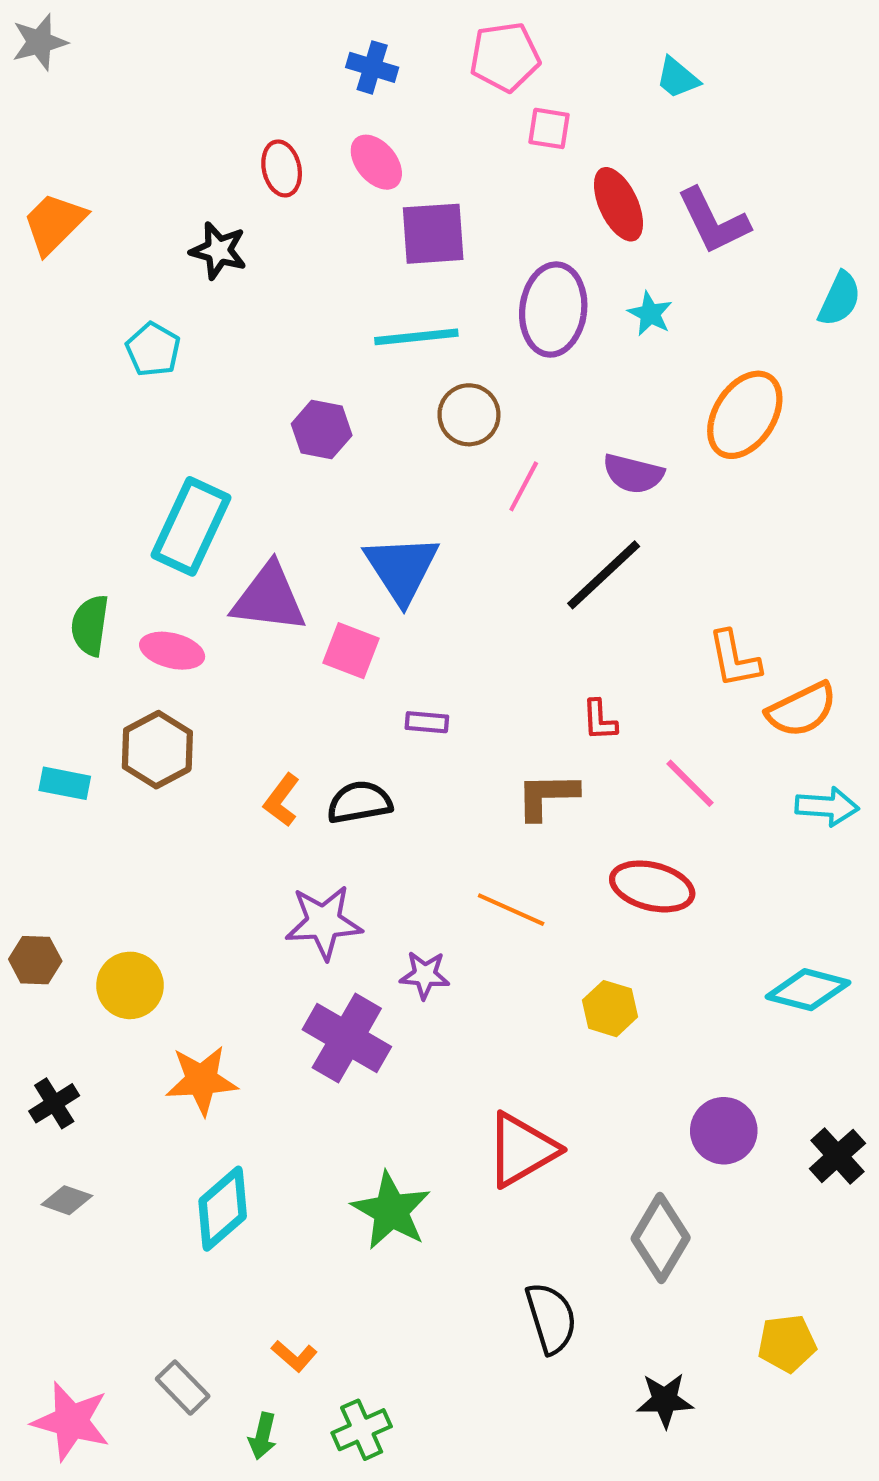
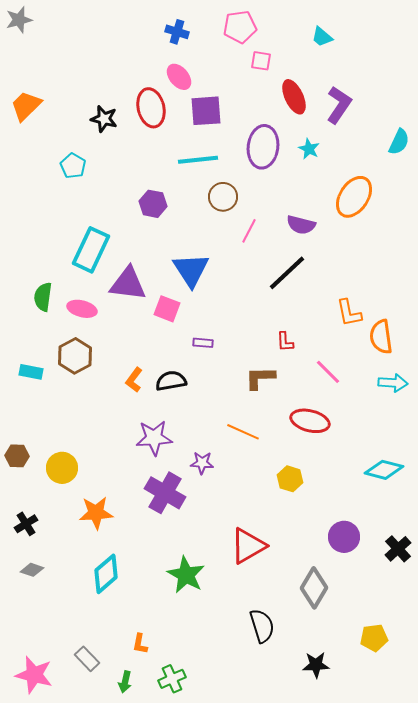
red ellipse: (282, 168) -> (151, 108), moved, size x1.5
purple L-shape: (713, 221) -> (339, 105), turned -120
orange semicircle: (802, 710) -> (381, 337), turned 108
orange L-shape: (294, 1356) -> (140, 644), turned 60

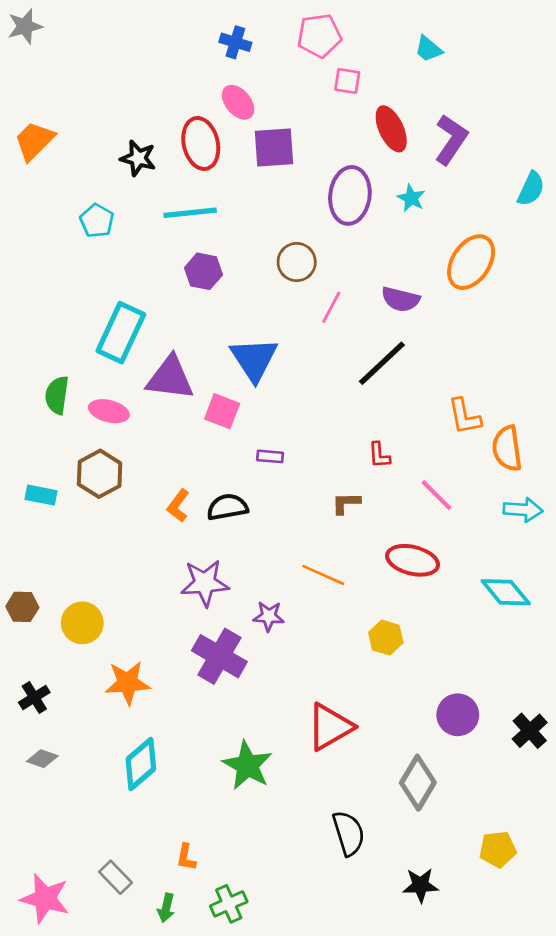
cyan line: (198, 160) -> (190, 213), moved
brown L-shape: (260, 378) -> (346, 503), size x0.7
cyan diamond: (384, 470) -> (506, 592), moved, turned 36

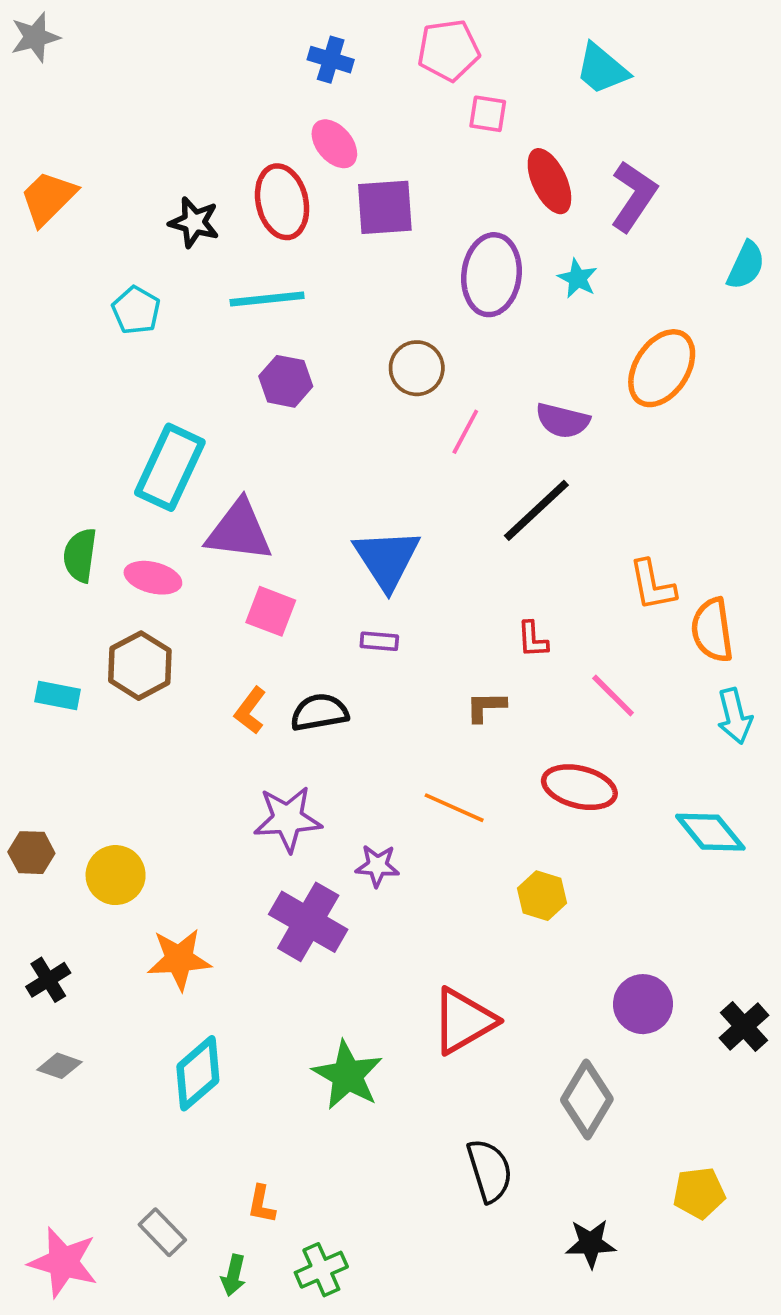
cyan trapezoid: (428, 49) -> (602, 69), size x1.4
blue triangle: (254, 359) -> (387, 559), moved
pink square: (222, 411) -> (271, 611), moved
cyan arrow: (523, 510) -> (735, 716), turned 72

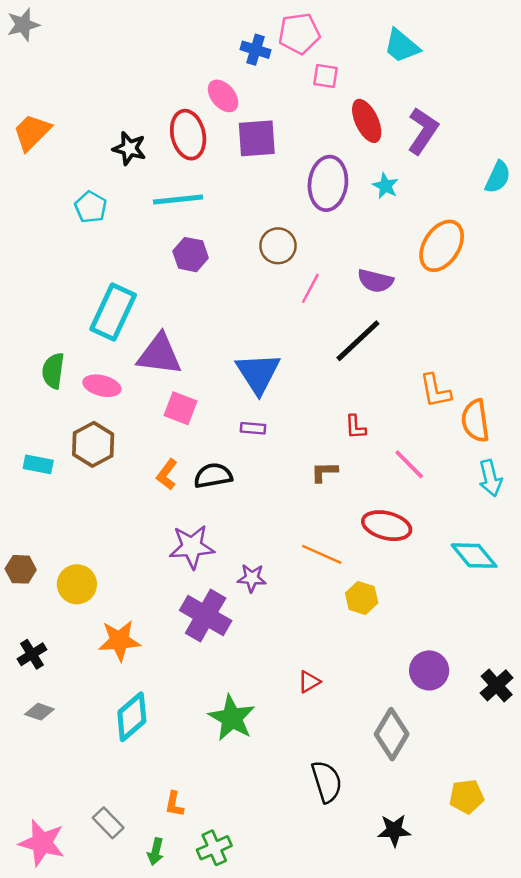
blue cross: (331, 60) -> (256, 50), moved
orange line: (454, 808) -> (322, 554), moved
red triangle: (463, 1021) -> (309, 682), size x0.5

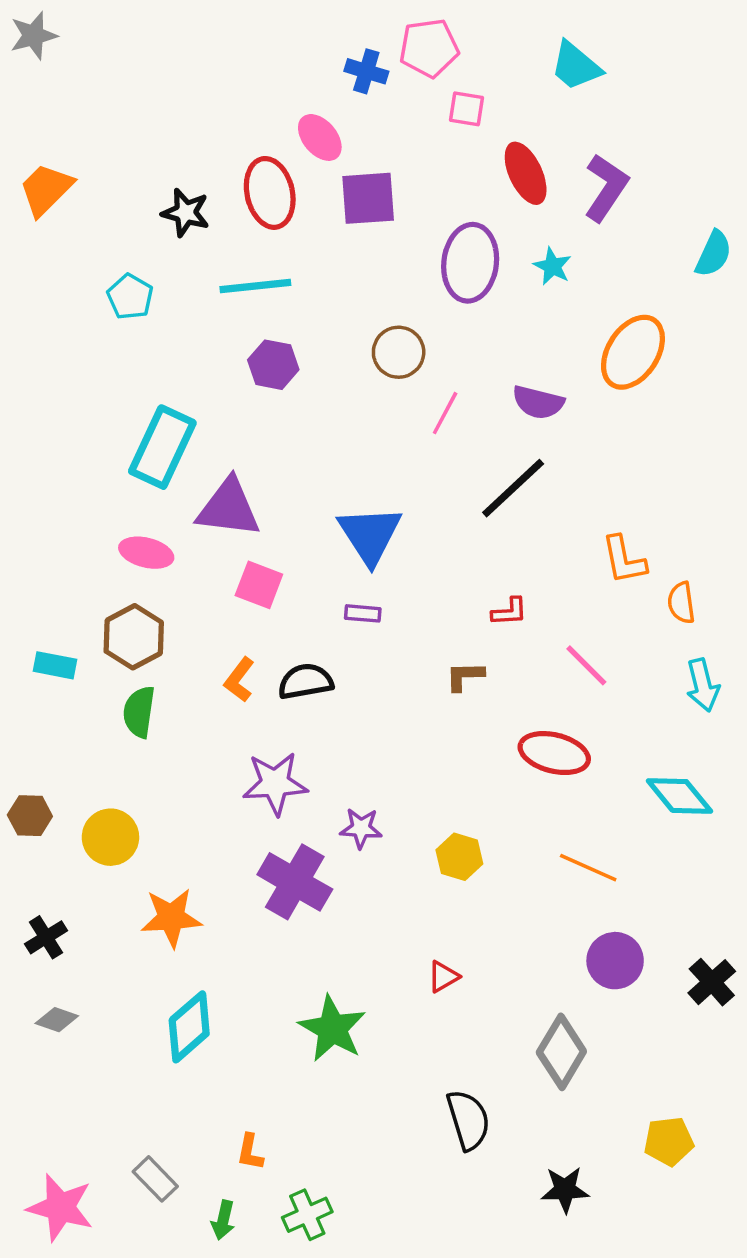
green semicircle: (53, 371) -> (139, 712), moved
orange semicircle: (475, 421) -> (681, 603), size x0.7
red L-shape: (355, 427) -> (509, 612), turned -90
orange line: (322, 554) -> (588, 868), moved
yellow hexagon: (362, 598) -> (459, 857), moved

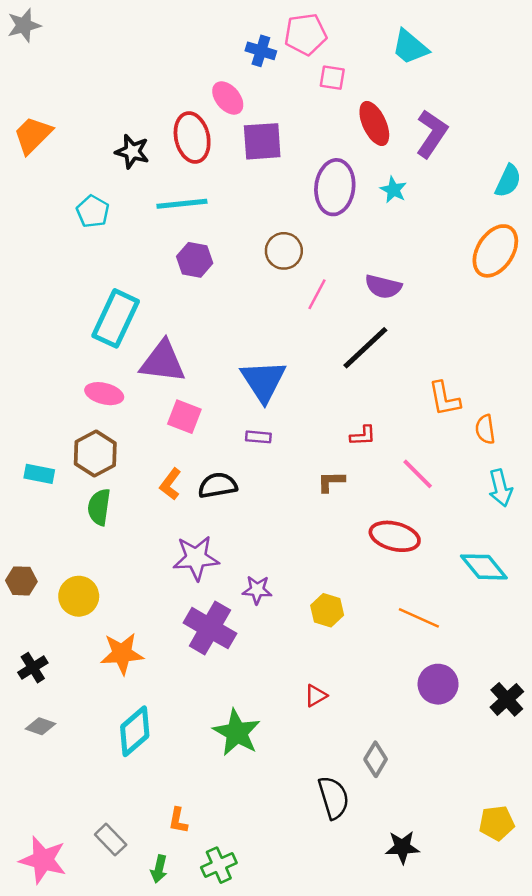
orange ellipse: (633, 352) -> (495, 251), moved
gray diamond: (561, 1052) -> (376, 759), moved, size x0.7
yellow pentagon: (669, 1141) -> (497, 823), moved

